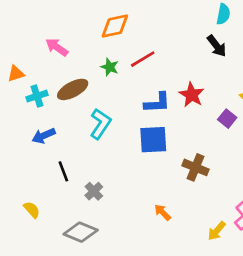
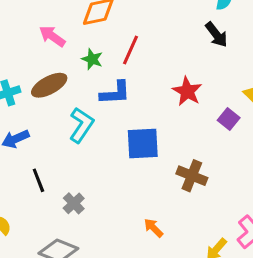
pink arrow: (57, 47) -> (52, 36), moved
red line: (143, 59) -> (130, 50), turned -35
blue L-shape: (157, 103) -> (115, 93), moved

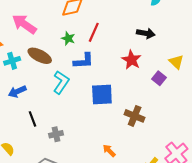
black arrow: (216, 35) -> (146, 33), moved, turned -42
pink arrow: (52, 36) -> (24, 24), moved, size x1.4
brown ellipse: (49, 85) -> (40, 56), turned 55
gray cross: (74, 203) -> (56, 134), turned 32

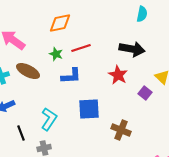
red line: (94, 32) -> (81, 48), turned 48
black arrow: (146, 33) -> (132, 49), size x1.4
cyan L-shape: (61, 82) -> (49, 119), moved

